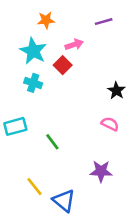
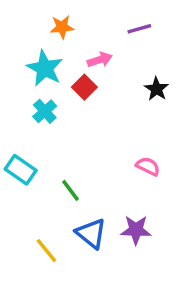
cyan cross: (33, 83) -> (45, 111), turned 30
black star: (116, 91) -> (156, 89), moved
cyan rectangle: (15, 126) -> (21, 170), turned 50
blue triangle: (64, 201) -> (91, 233), moved

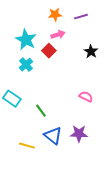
orange star: (62, 27) -> (55, 15), moved
yellow line: (46, 251) -> (27, 146), turned -35

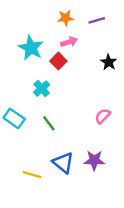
cyan cross: (26, 65) -> (42, 89), moved
pink semicircle: (86, 97) -> (103, 116), turned -72
green line: (41, 111) -> (49, 123), moved

